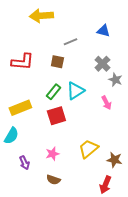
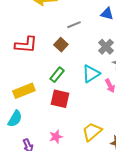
brown square: (57, 62) -> (61, 45), turned 32
cyan triangle: (75, 91) -> (91, 74), moved
red square: (56, 116) -> (60, 99), turned 30

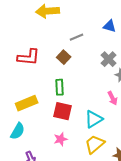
cyan triangle: (91, 74) -> (94, 119), moved
green rectangle: (57, 75) -> (60, 87), turned -42
pink star: (56, 137) -> (61, 139), moved

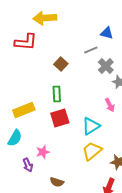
gray line: (77, 37) -> (91, 50), moved
red L-shape: (29, 57) -> (26, 42), moved
red square: (63, 111) -> (60, 118), turned -30
pink star: (61, 139) -> (43, 152), moved

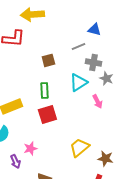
brown square: (61, 64) -> (48, 60), turned 32
gray cross: (106, 66) -> (93, 62), turned -35
cyan triangle: (91, 126) -> (78, 82), moved

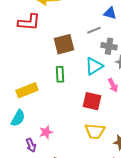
brown square: (48, 60) -> (64, 44), size x1.5
red square: (47, 114) -> (92, 101), moved, turned 30
yellow trapezoid: (79, 147) -> (95, 131), turned -135

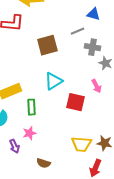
cyan triangle: (94, 66) -> (53, 81), moved
green rectangle: (60, 74) -> (31, 107), moved
yellow trapezoid: (95, 131) -> (81, 144), moved

